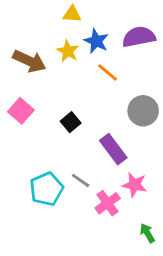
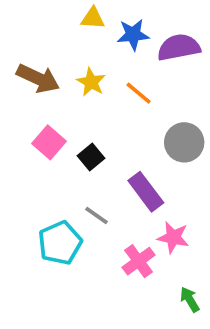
blue star: (96, 41) -> (133, 35), moved, turned -30
yellow star: (68, 51) -> (91, 82), moved
pink square: (21, 111) -> (49, 142), moved
gray line: (81, 180) -> (97, 215), moved

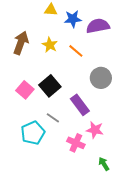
brown arrow: (38, 78) -> (21, 43), turned -95
pink square: (49, 142) -> (25, 90), moved
black square: (91, 157) -> (50, 86), size x1.5
pink cross: (139, 261) -> (76, 143), turned -30

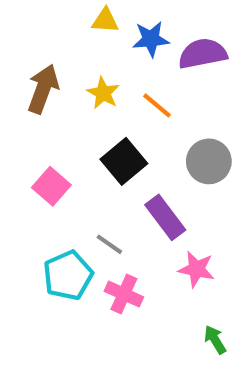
black square: (50, 86) -> (124, 161), moved
pink cross: (76, 143) -> (124, 294), moved

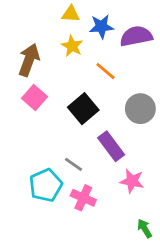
yellow star: (103, 93) -> (72, 46), moved
pink square: (51, 186) -> (35, 97), moved

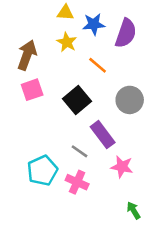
purple semicircle: (136, 36) -> (126, 33), turned 120
pink square: (35, 97) -> (32, 90), turned 30
gray line: (74, 164) -> (80, 151), moved

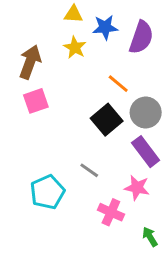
orange line: (98, 65) -> (118, 84), moved
black square: (77, 100) -> (107, 120), moved
purple rectangle: (103, 135) -> (146, 152), moved
pink cross: (77, 182) -> (111, 212), moved

